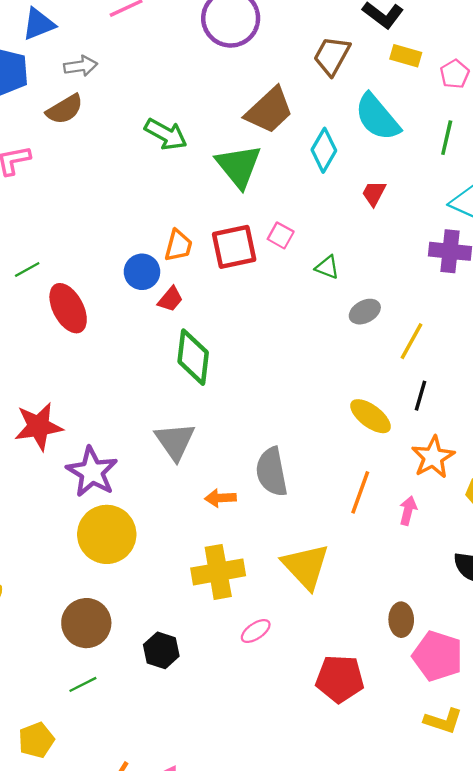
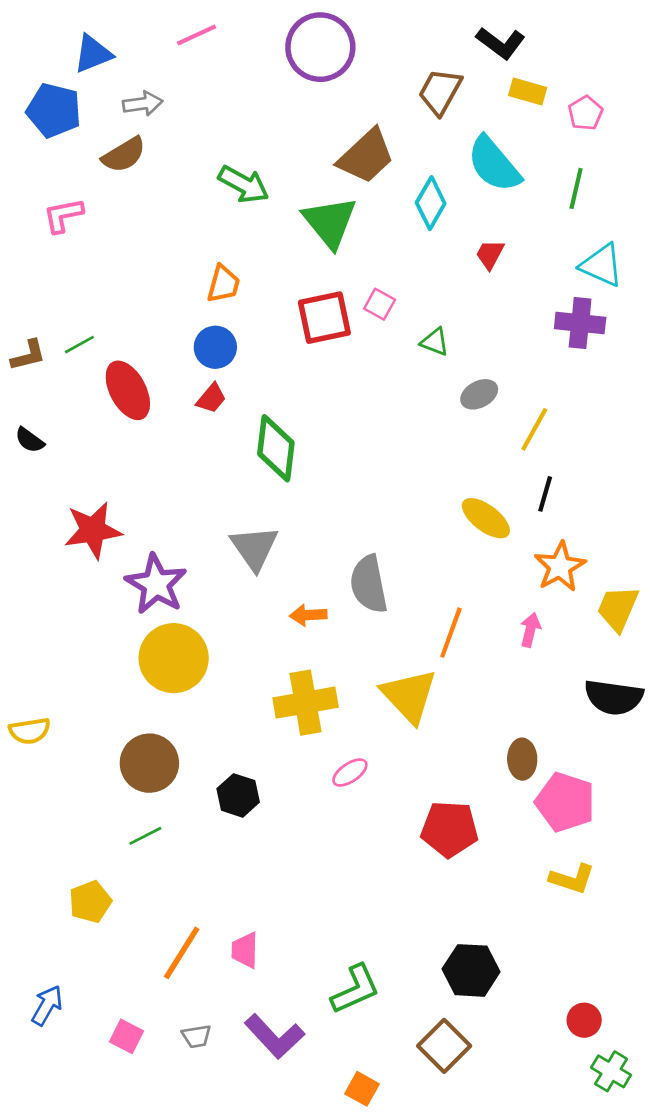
orange trapezoid: (178, 246) -> (223, 284), moved
red trapezoid: (170, 299) -> (211, 398), moved
orange line: (360, 492) -> (451, 633), moved

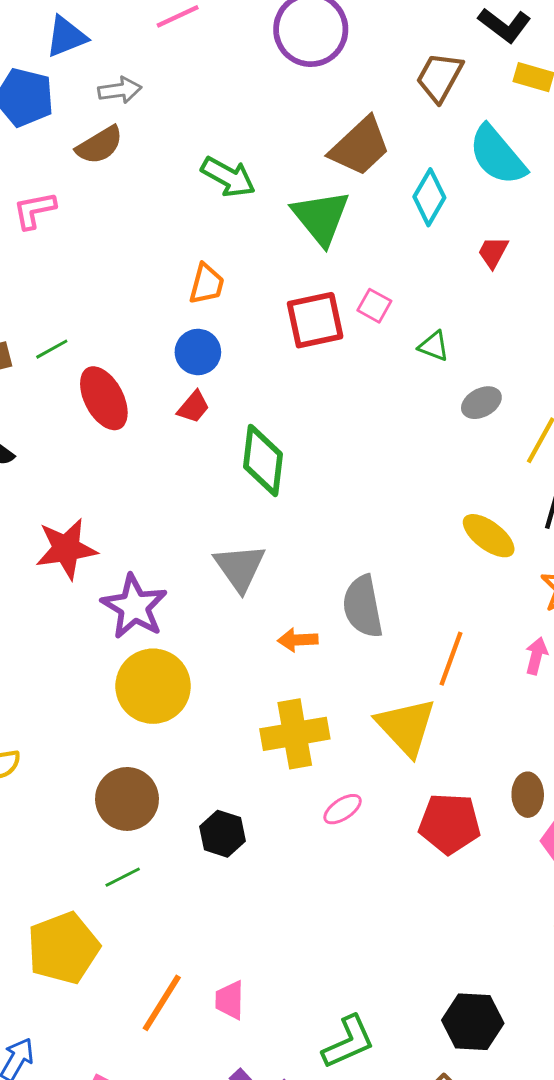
red pentagon: (450, 829) -> (450, 824), moved
yellow pentagon: (90, 902) -> (63, 948), size x1.6

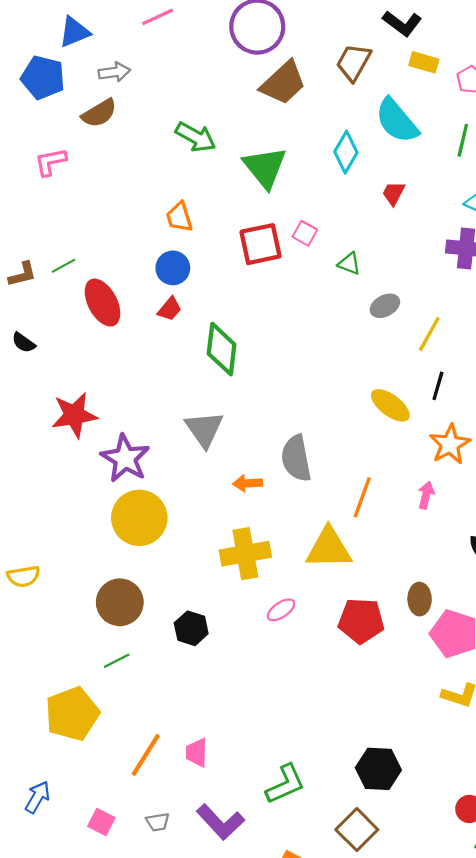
brown trapezoid: (360, 147) -> (283, 83), moved
orange trapezoid: (207, 284) -> (179, 217), turned 148
yellow triangle: (406, 727) -> (329, 548), turned -48

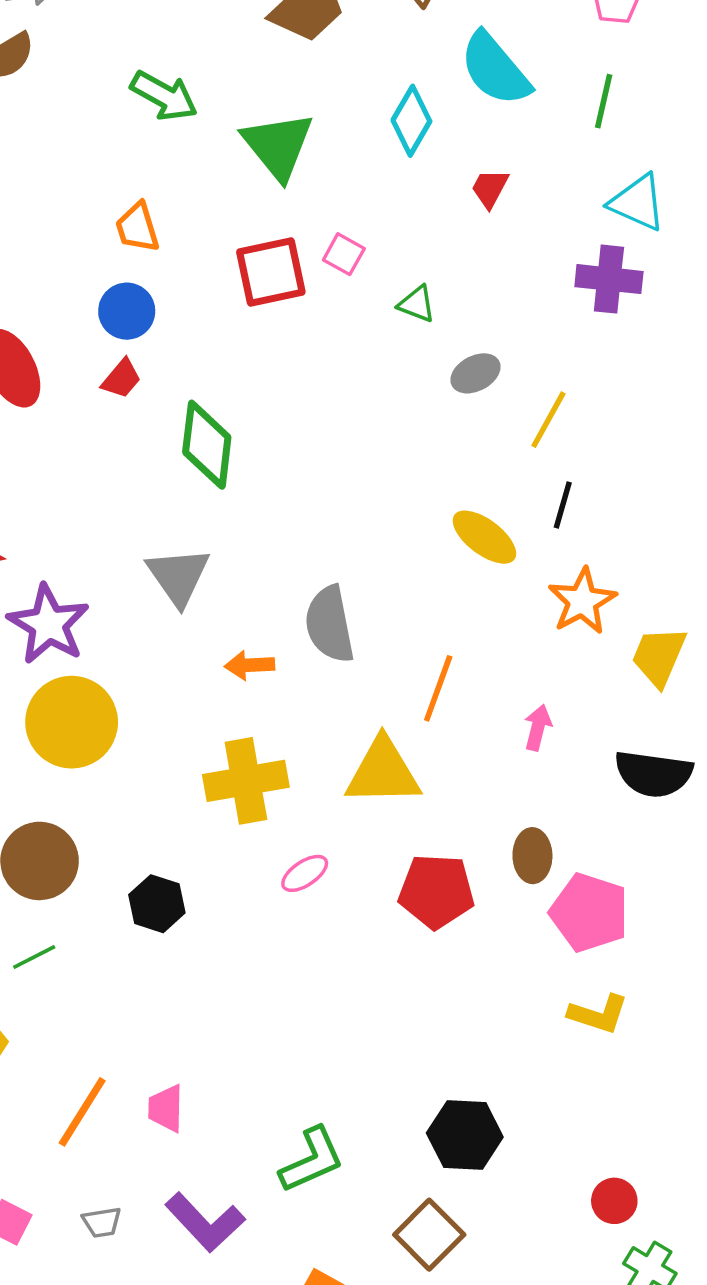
pink arrow: (426, 495) -> (538, 728), moved

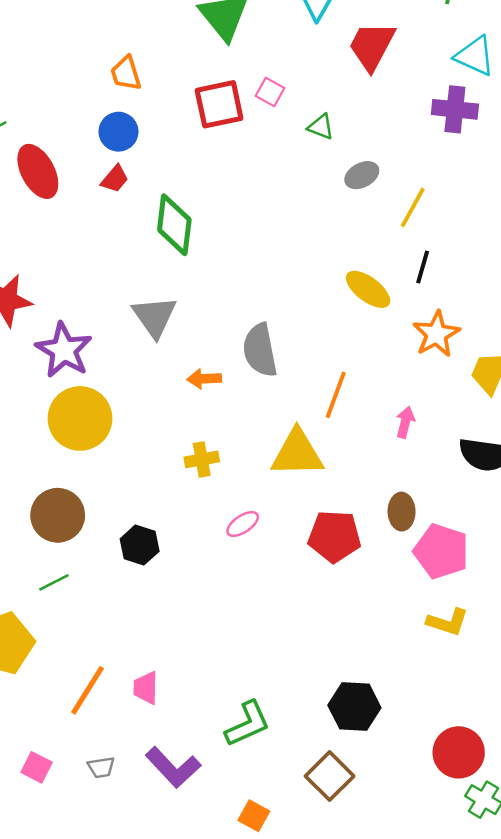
red trapezoid: (490, 188) -> (372, 46), size x1.8
yellow cross: (246, 781) -> (202, 459), size x0.6
red circle: (614, 1201) -> (459, 752), size x1.6

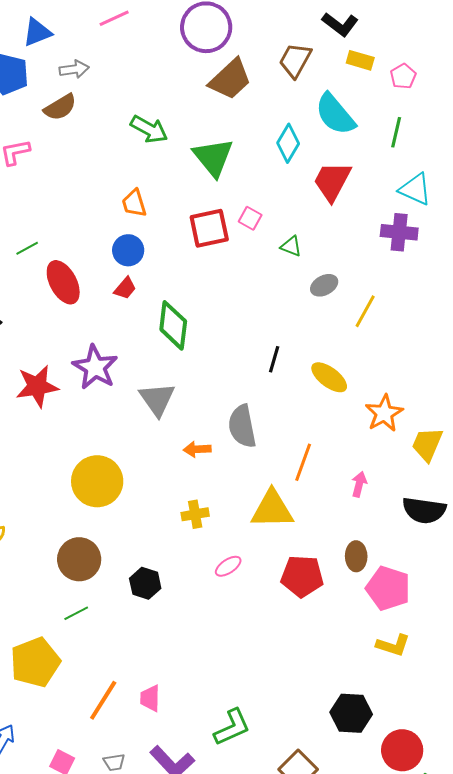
black line: (423, 267) -> (274, 359), moved
purple star: (64, 350) -> (95, 367), moved
black hexagon: (354, 706) -> (351, 713), moved

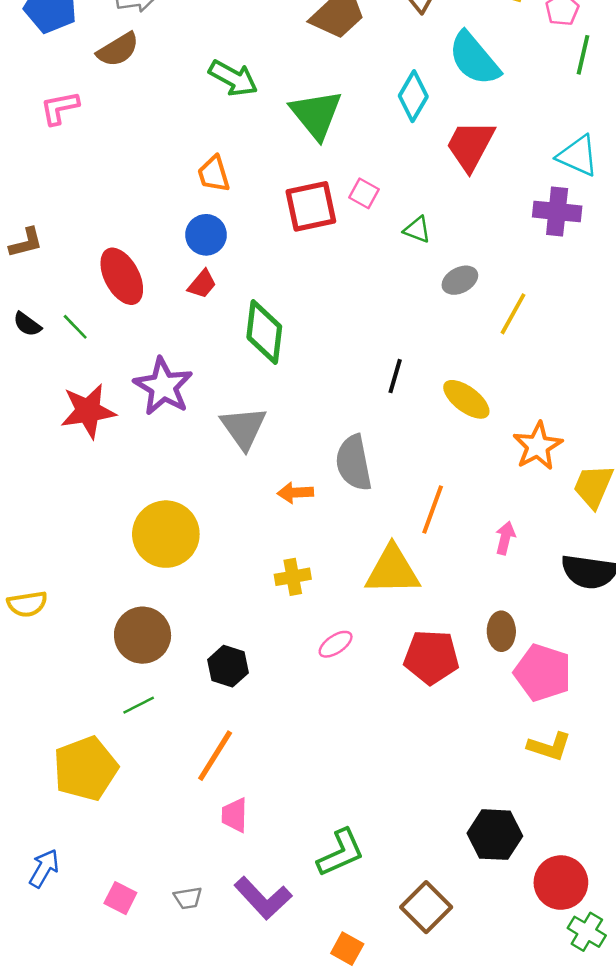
green line: (396, 132) -> (583, 55), moved
green line: (27, 248) -> (75, 327), moved, turned 75
orange line: (103, 700) -> (215, 756), moved

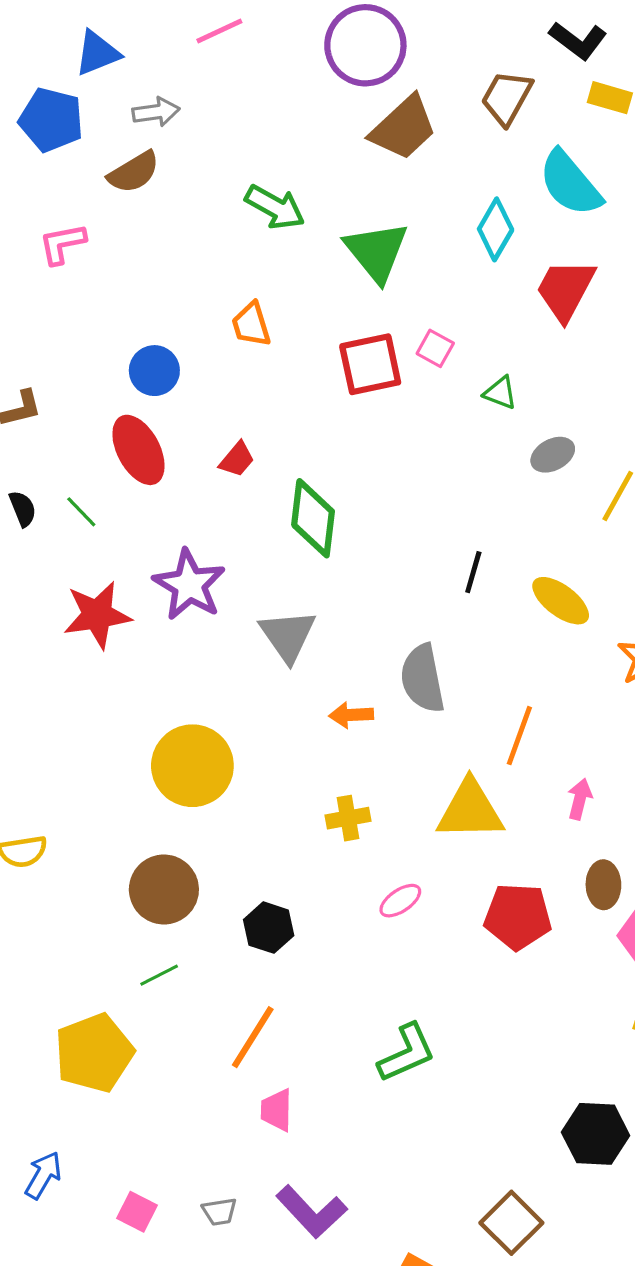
blue circle: (206, 235) -> (154, 371), moved
black semicircle: (27, 324) -> (23, 509), turned -148
pink arrow: (505, 538) -> (580, 799), moved
green L-shape: (341, 853) -> (407, 1053), moved

